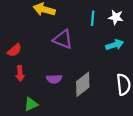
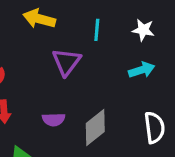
cyan line: (93, 18) -> (97, 30), moved
purple triangle: (63, 39) -> (66, 62), turned 45

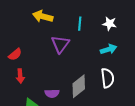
purple semicircle: (54, 120) -> (52, 93), moved
white semicircle: (154, 128) -> (107, 78), moved

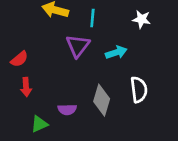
cyan line: (80, 24) -> (92, 18), moved
cyan arrow: (109, 49) -> (116, 52), moved
gray diamond: (79, 86) -> (102, 100), turned -35

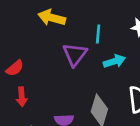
cyan line: (92, 18) -> (98, 34), moved

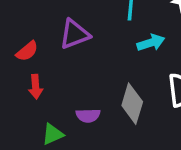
purple triangle: (75, 54) -> (75, 34), moved, turned 32

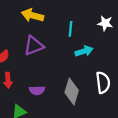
purple semicircle: (88, 115) -> (37, 90), moved

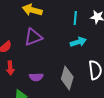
cyan line: (71, 29) -> (75, 18), moved

